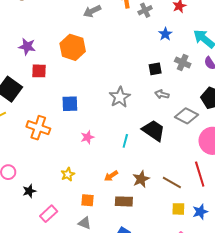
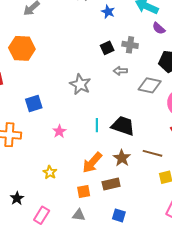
gray cross: (183, 62) -> (130, 45), moved
black trapezoid: (154, 130) -> (123, 126), moved
orange arrow: (111, 176) -> (92, 163), size x1.6
orange square: (88, 200) -> (84, 191), moved

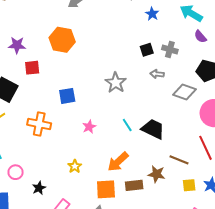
cyan line: (97, 125) -> (127, 125), turned -40
brown star: (122, 158) -> (157, 174), moved, turned -30
orange square: (84, 191) -> (106, 189), size x1.5

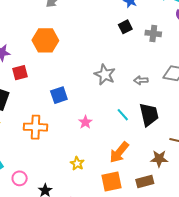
black square: (147, 50) -> (125, 27), moved
gray arrow: (157, 74) -> (141, 80), moved
black trapezoid: (153, 129) -> (149, 115), turned 60
brown rectangle: (134, 185) -> (145, 182), moved

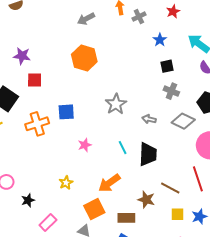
black square: (125, 27) -> (167, 66), moved
gray cross: (153, 33) -> (171, 91), moved
orange hexagon: (45, 40) -> (84, 58), moved
orange cross: (36, 127) -> (37, 124), moved, turned -35
orange square: (112, 181) -> (94, 209), turned -30

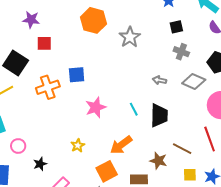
gray star: (116, 104) -> (130, 37), moved
pink star: (85, 145) -> (96, 107), size x1.5

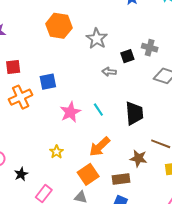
black square: (176, 27) -> (127, 56), moved
red square: (44, 43) -> (13, 67), moved
gray arrow: (160, 80) -> (109, 72), moved
cyan line: (134, 109) -> (98, 110), moved

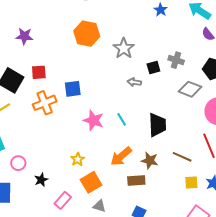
pink star: (70, 112) -> (94, 120), turned -30
brown star: (138, 158) -> (150, 160), moved
orange square: (88, 174) -> (91, 182), moved
brown rectangle: (121, 179) -> (136, 181), moved

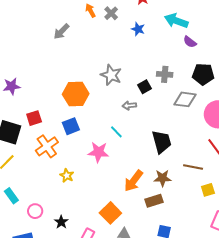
orange hexagon: (87, 34) -> (76, 94), moved
cyan line: (122, 119) -> (116, 132), moved
yellow star: (78, 159) -> (67, 176), moved

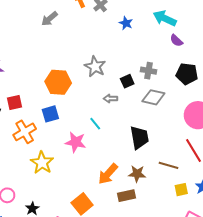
gray diamond: (185, 99) -> (153, 97), moved
yellow star: (67, 176) -> (42, 163), size x1.6

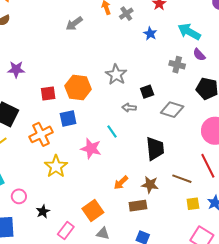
gray cross: (148, 71) -> (177, 65), moved
red square: (14, 103) -> (48, 93), moved
orange arrow: (108, 174) -> (121, 183), size x0.7

